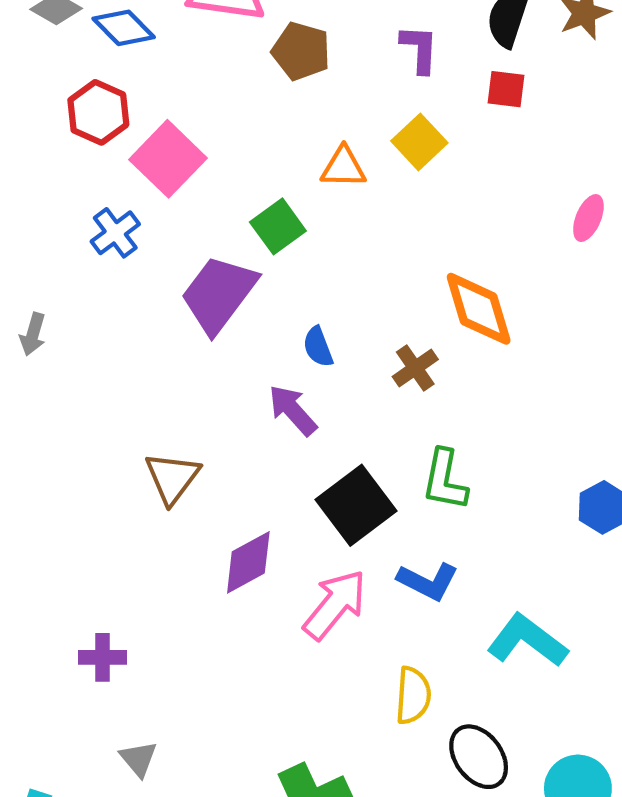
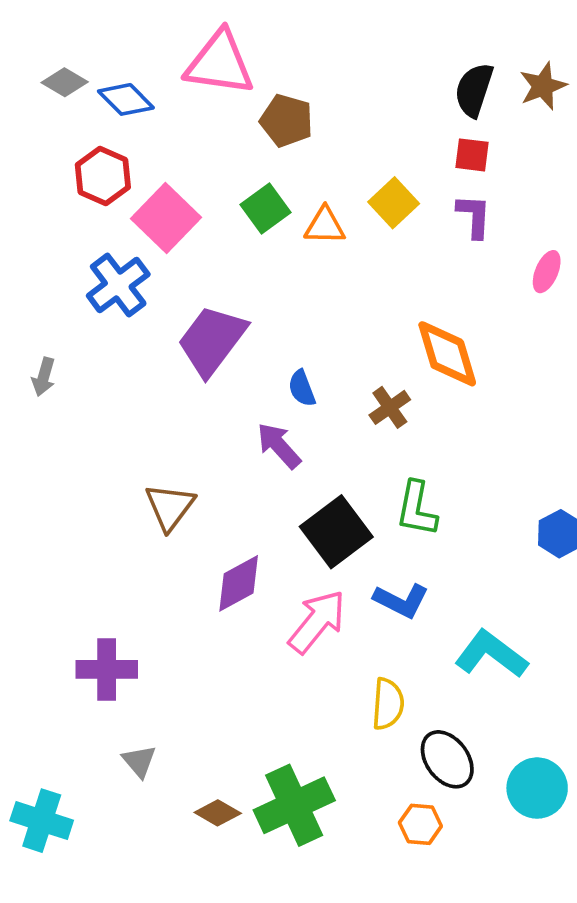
purple L-shape: (419, 49) -> (474, 216), moved
green square: (278, 226) -> (265, 208), moved
blue cross: (115, 233) -> (118, 285), size x1.4
purple cross: (103, 657) -> (107, 669), size x1.4

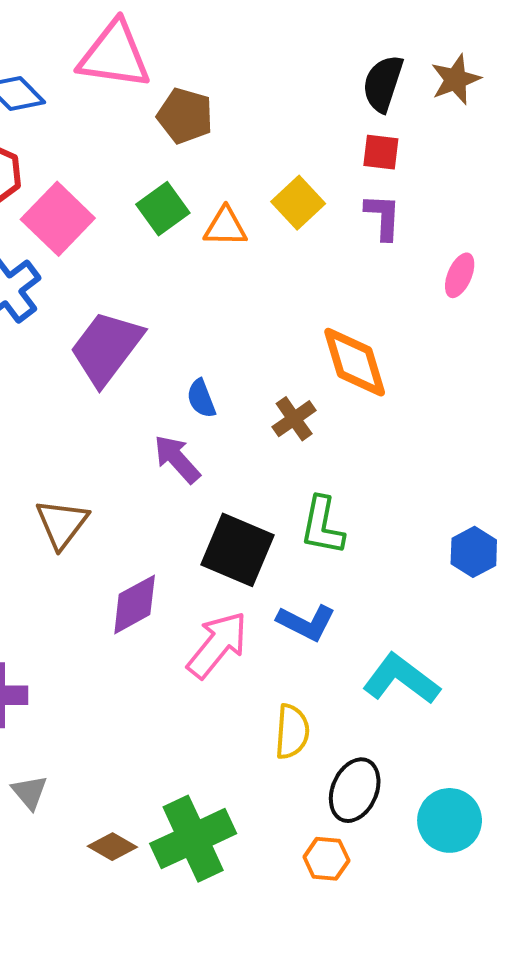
black square: (336, 532) -> (238, 550), turned -30
black ellipse: (447, 759) -> (355, 790), turned 60

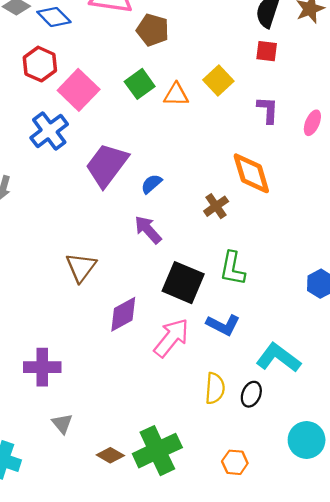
purple L-shape: (383, 217) -> (268, 110), moved
blue semicircle: (201, 398) -> (151, 184), moved, turned 70
black ellipse: (355, 790) -> (251, 394), moved, size x0.7

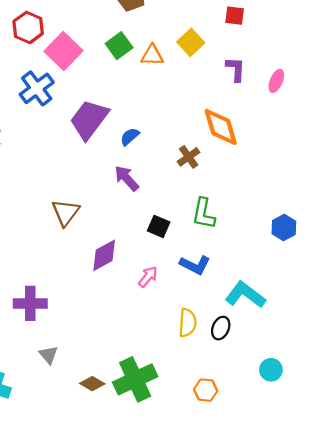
black square: (183, 283) -> (159, 226), size x0.6
pink arrow: (171, 338) -> (148, 277), size x0.6
cyan circle: (307, 440) -> (271, 370), size x0.7

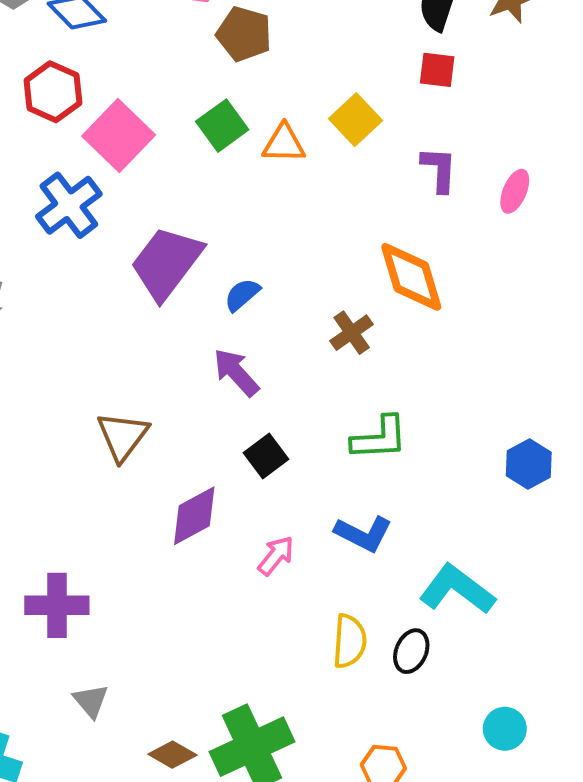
green L-shape: (204, 214) -> (379, 438), turned -104
black square: (159, 226) -> (266, 456), moved, turned 30

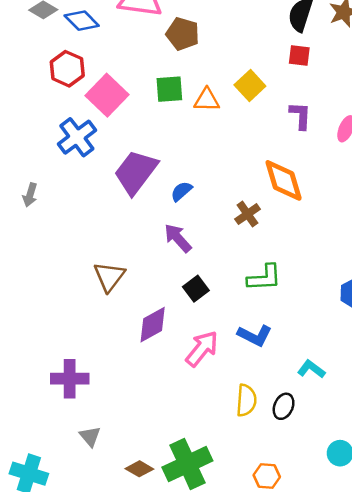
green square: (222, 126) -> (169, 89), turned 32
pink arrow: (276, 556) -> (202, 349), size x1.5
cyan L-shape: (457, 589) -> (311, 369), size x0.6

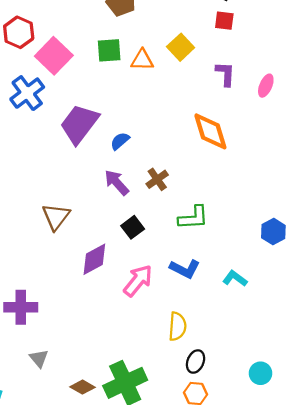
brown cross: (248, 214) -> (157, 179), moved
cyan L-shape: (311, 369) -> (235, 278), moved
black ellipse: (284, 406) -> (196, 362), moved

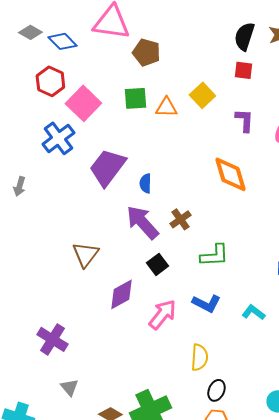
blue semicircle: (120, 141) -> (145, 183), turned -48
purple arrow: (117, 183) -> (142, 222), size x1.4
purple cross: (21, 307) -> (52, 339), turned 32

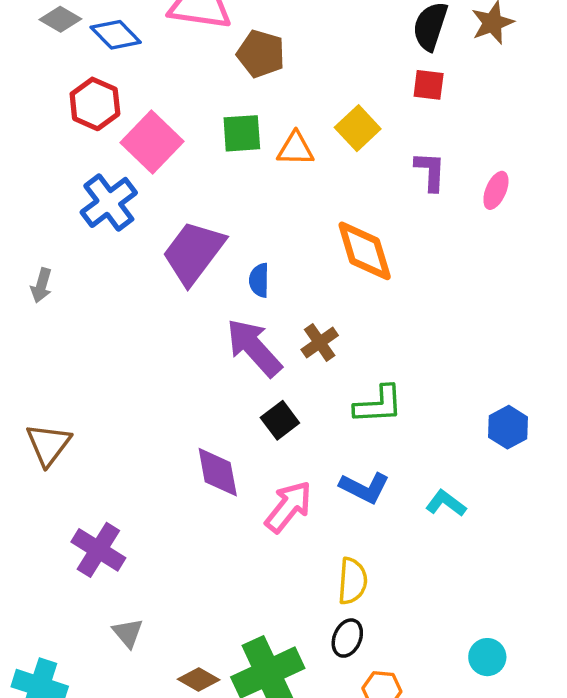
orange diamond: (230, 174) -> (365, 251), moved
brown triangle: (85, 254) -> (48, 444), moved
purple diamond: (121, 294) -> (218, 472), turned -72
black ellipse: (216, 390) -> (347, 638), moved

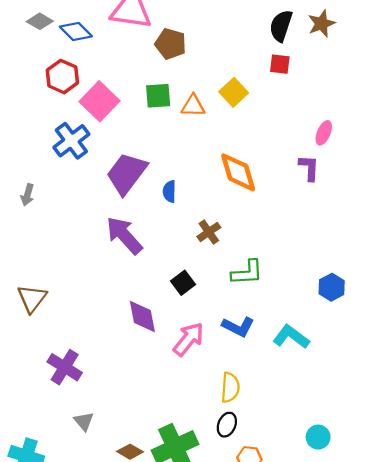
purple L-shape: (430, 171) -> (309, 168), moved
purple arrow: (254, 348) -> (124, 235), moved
cyan L-shape: (446, 503) -> (291, 337), size x1.4

